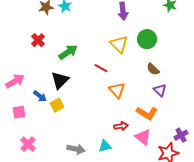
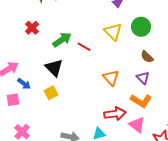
red line: (101, 68) -> (84, 47), moved
black triangle: (60, 80) -> (54, 68), turned -30
purple triangle: (160, 90) -> (143, 78), moved
blue arrow: (40, 96) -> (24, 84), moved
red arrow: (121, 126) -> (115, 114), size x1.5

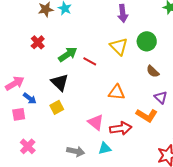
orange triangle: (111, 78) -> (117, 92), turned -42
purple triangle: (143, 78) -> (161, 97), moved
pink triangle: (137, 125) -> (96, 122), moved

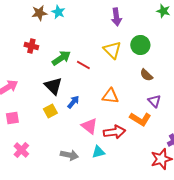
red cross: (38, 42) -> (31, 46), turned -32
blue arrow: (30, 98) -> (73, 102), moved, turned -88

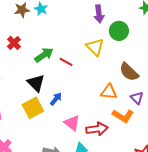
green circle: (140, 45) -> (119, 31), moved
red cross: (31, 46) -> (14, 43), turned 32
brown semicircle: (146, 75) -> (129, 72), size x1.5
orange triangle: (110, 96) -> (109, 92), moved
yellow square: (50, 111) -> (33, 108), size x1.5

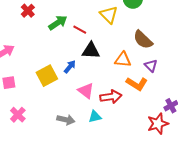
black triangle: (36, 83) -> (91, 51), moved, turned -42

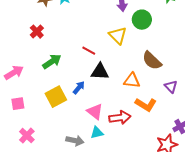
green arrow: (58, 23) -> (52, 62), moved
purple triangle: (151, 66) -> (171, 87), moved
cyan triangle: (95, 117) -> (97, 133), moved

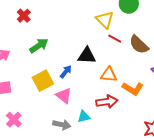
red line: (89, 51) -> (115, 39), moved
orange triangle: (132, 81) -> (109, 75), moved
pink triangle: (95, 112) -> (64, 96), moved

